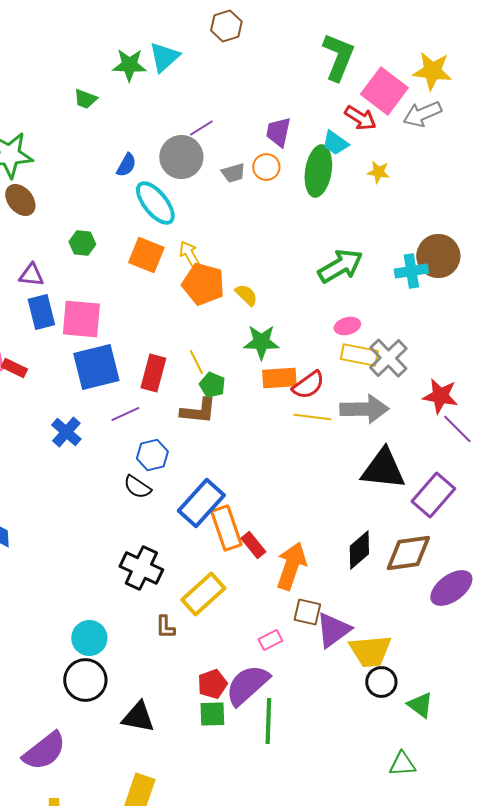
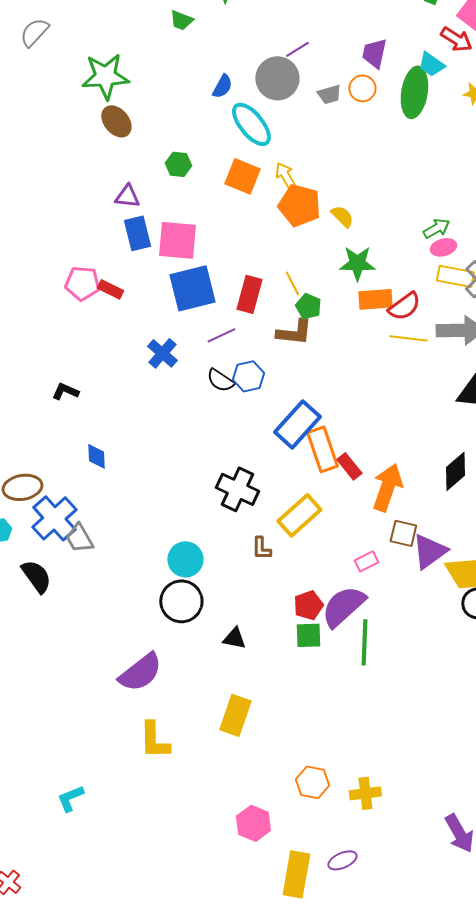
green arrow: (340, 266) -> (436, 228), moved, size x0.6
black semicircle: (137, 487) -> (220, 380), moved
black triangle: (138, 717) -> (234, 638), size x0.7

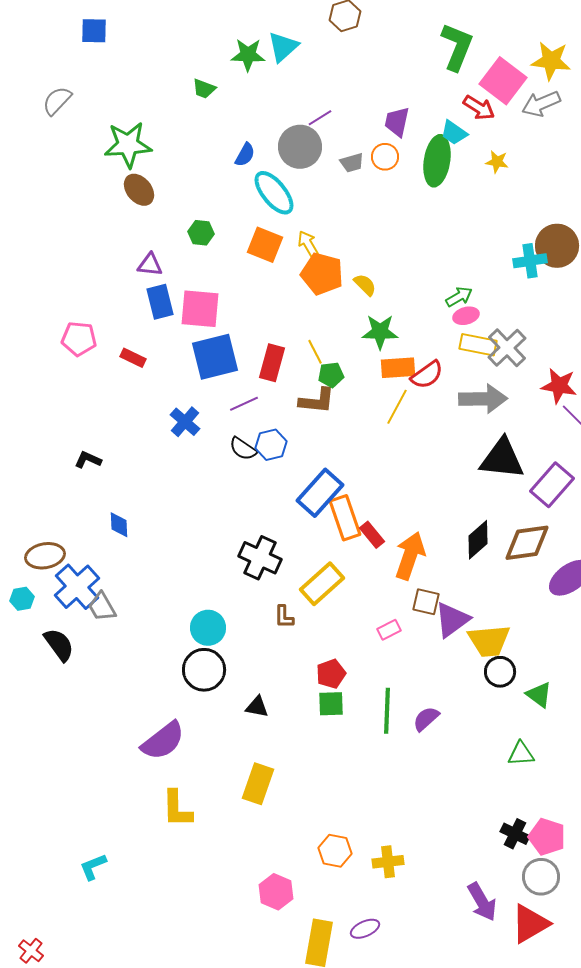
pink pentagon: (82, 283) -> (79, 339), moved
green pentagon: (308, 306) -> (331, 375), turned -30
yellow line: (408, 338) -> (397, 407), moved, turned -69
purple semicircle: (343, 606) -> (426, 719), moved, size x0.6

